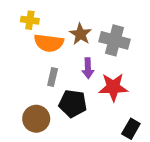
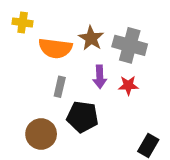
yellow cross: (30, 20) -> (23, 22), moved
red star: (113, 87) -> (128, 85), moved, size x0.6

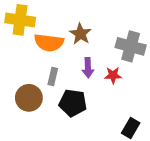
yellow cross: (23, 22) -> (20, 20), size x1.6
gray cross: (130, 45) -> (131, 46), moved
brown circle: (41, 134) -> (29, 98), moved

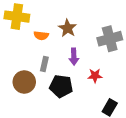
orange semicircle: (49, 43) -> (41, 36), size x0.6
gray cross: (131, 46) -> (110, 39), turned -30
red star: (113, 75) -> (95, 76), moved

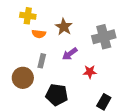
yellow cross: (17, 17) -> (28, 16), moved, size x0.7
purple arrow: (74, 57) -> (70, 54), turned 56
black pentagon: (61, 86) -> (57, 95), moved

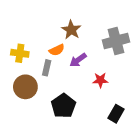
yellow cross: (28, 16) -> (20, 53), moved
orange semicircle: (39, 34) -> (57, 50), moved, turned -32
black pentagon: (57, 95) -> (63, 106), turned 30

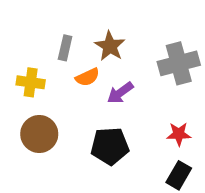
gray rectangle: (47, 68) -> (65, 48), moved
red star: (100, 80) -> (179, 134), moved
black pentagon: (63, 106) -> (110, 146), moved, turned 30

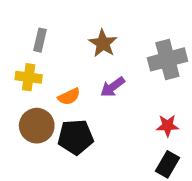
gray rectangle: (65, 48) -> (40, 40), moved
orange semicircle: (87, 77) -> (69, 97), moved
black pentagon: (110, 146) -> (75, 137), moved

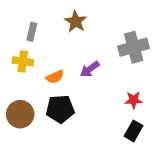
brown star: (103, 43) -> (76, 21), moved
brown circle: (37, 126) -> (20, 114), moved

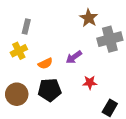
brown star: (76, 21) -> (89, 18), moved
yellow cross: (23, 61) -> (19, 51), turned -35
red star: (134, 100) -> (90, 83), moved

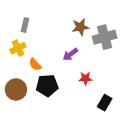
brown star: (89, 18) -> (80, 27), moved, turned 30
orange semicircle: (45, 63) -> (35, 64), moved, turned 72

